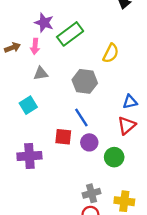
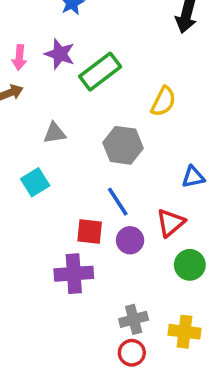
pink arrow: (35, 46) -> (19, 57), moved
red triangle: (127, 125) -> (170, 223), moved
purple cross: (29, 156) -> (74, 274), moved
green circle: (114, 157) -> (190, 265), moved

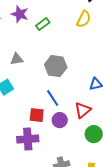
green rectangle: (100, 72) -> (43, 24), size x0.6
yellow semicircle: (163, 101) -> (84, 19), moved

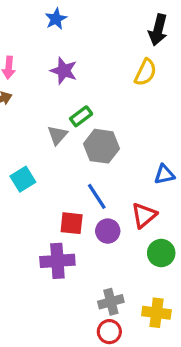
purple star: (20, 14) -> (64, 71), moved
green rectangle: (43, 24) -> (81, 116), moved
gray triangle: (17, 59) -> (57, 135), moved, turned -40

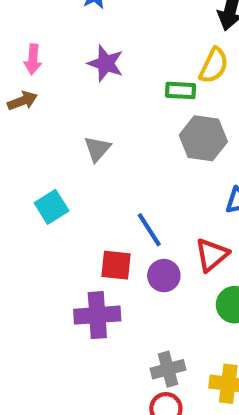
green rectangle: (81, 116) -> (180, 90), moved, turned 40
gray hexagon: (101, 146) -> (203, 138), moved

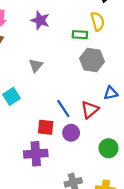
yellow semicircle: (214, 65) -> (98, 21), turned -42
red triangle: (212, 255) -> (90, 110), moved

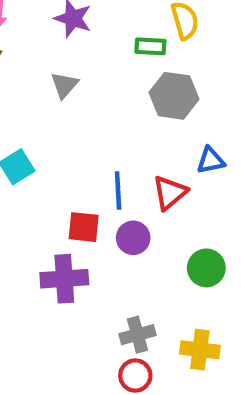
gray triangle: (36, 65) -> (64, 85), moved
blue line: (63, 109) -> (118, 190), turned 30

